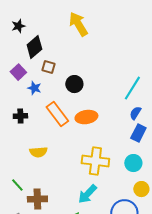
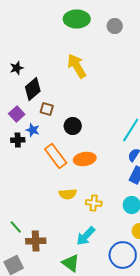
black cross: (20, 116) -> (18, 140), moved
yellow semicircle: (38, 152) -> (68, 194), moved
yellow cross: (95, 161) -> (94, 203), size x0.6

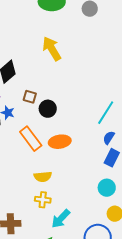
brown square: (47, 109) -> (30, 97), moved
yellow cross: (94, 203) -> (43, 200), moved

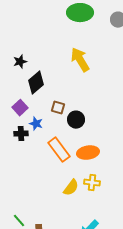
yellow semicircle: (43, 177) -> (71, 188), turned -48
yellow cross: (43, 200) -> (92, 183), moved

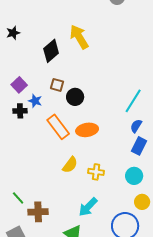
black star: (20, 62) -> (13, 33), moved
black diamond: (36, 83) -> (51, 51), moved
yellow cross: (92, 183) -> (96, 172), moved

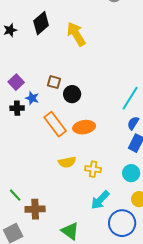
black diamond: (51, 51) -> (41, 23), moved
yellow semicircle: (70, 165) -> (67, 162), turned 42
cyan arrow: (88, 207) -> (100, 200), moved

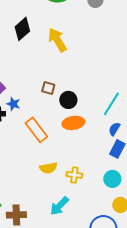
brown square: (54, 82) -> (48, 88), moved
black circle: (72, 94) -> (68, 100), moved
orange ellipse: (84, 127) -> (73, 123), moved
cyan arrow: (100, 200) -> (59, 206), moved

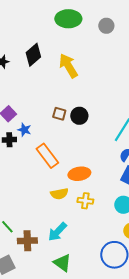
black circle: (68, 100) -> (79, 116), moved
orange ellipse: (73, 123) -> (79, 174), moved
cyan arrow: (59, 206) -> (57, 232), moved

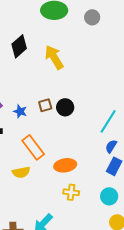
brown square: (59, 114) -> (45, 105), turned -32
blue star: (24, 130) -> (20, 111), moved
yellow semicircle: (59, 194) -> (21, 172), moved

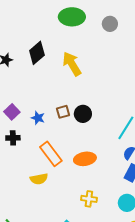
orange ellipse: (65, 165) -> (85, 159), moved

